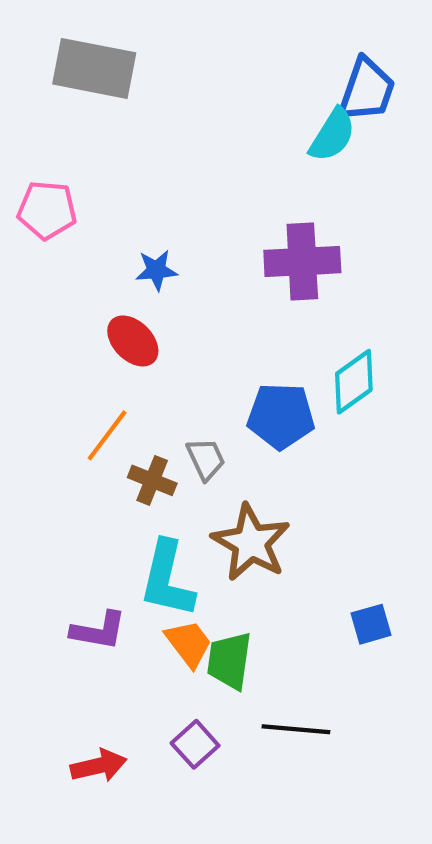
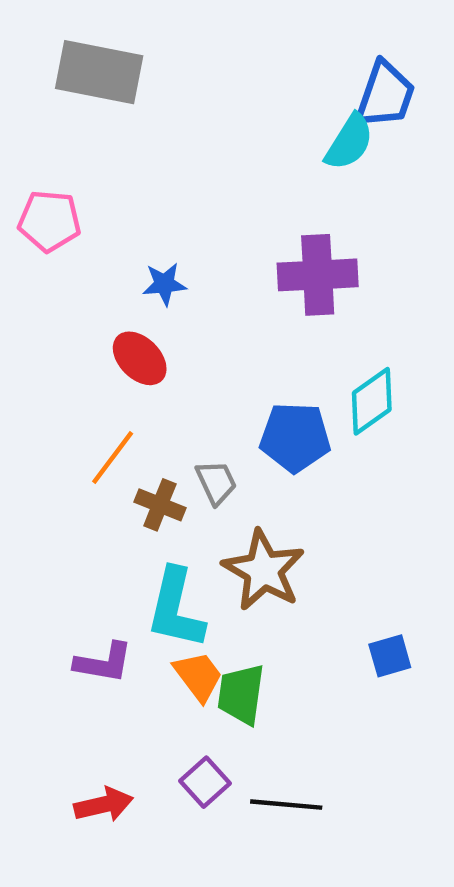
black line: (296, 729) -> (286, 805), moved

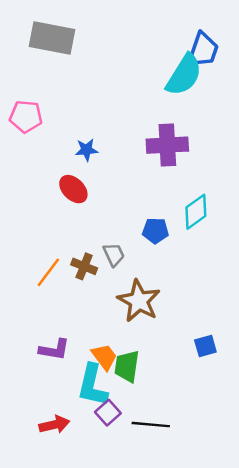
cyan semicircle: (349, 142) -> (184, 75), size x1.4
blue pentagon: (295, 437) -> (155, 231), size x0.7
orange line: (113, 458) -> (48, 272), moved
cyan L-shape: (176, 609) -> (92, 385), moved

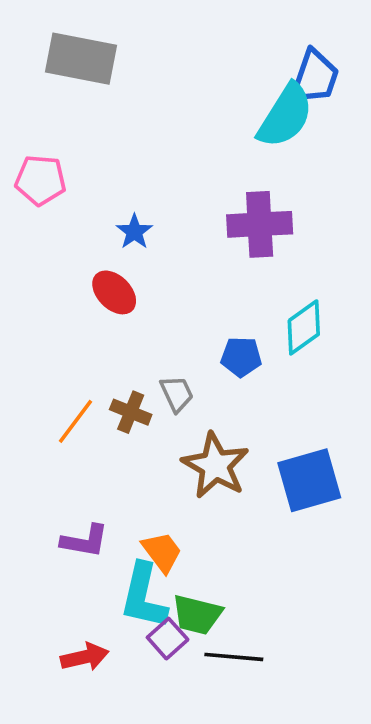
blue star: (86, 150) -> (134, 232), turned -30
blue square: (205, 346) -> (309, 480), moved, size x1.8
green trapezoid: (127, 366) -> (197, 615), moved, turned -84

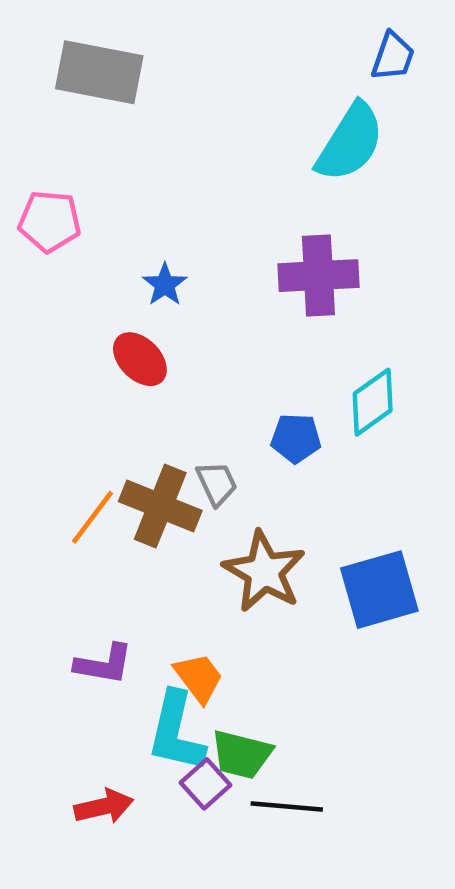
blue trapezoid: (315, 77) -> (393, 56), moved, size x0.7
brown cross: (131, 412) -> (160, 506), size x1.6

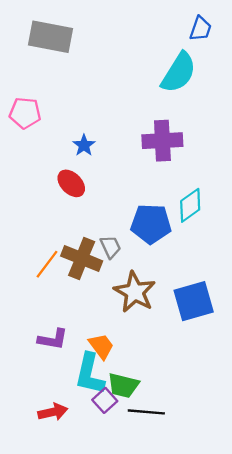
blue pentagon: (296, 438) -> (151, 224), size x1.6

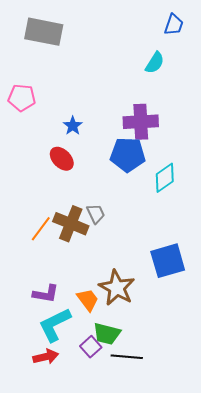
cyan semicircle: (179, 73) -> (155, 63), size x0.6
blue pentagon: (151, 224) -> (128, 155), moved
brown star: (135, 292) -> (117, 288), moved
cyan L-shape: (90, 374) -> (55, 325), moved, turned 51

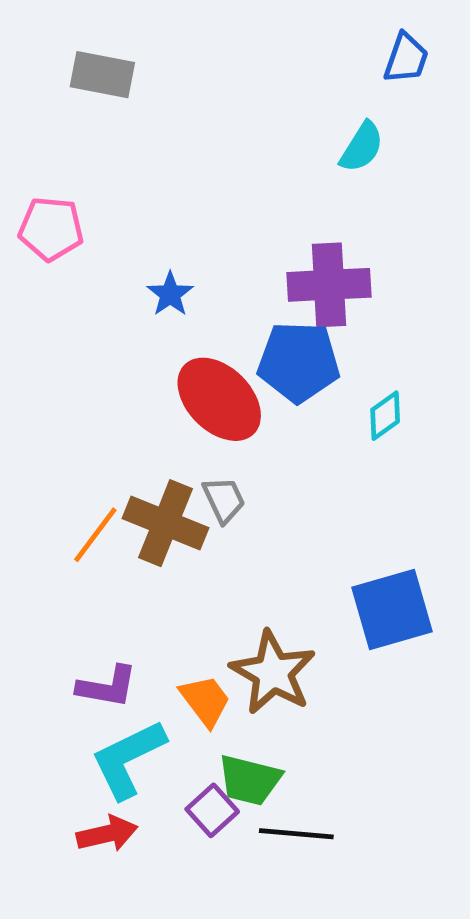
gray rectangle: (44, 32) -> (102, 75), size x0.7
red ellipse: (62, 159) -> (219, 399), moved, size x1.5
cyan diamond: (165, 178) -> (385, 416), size x0.7

